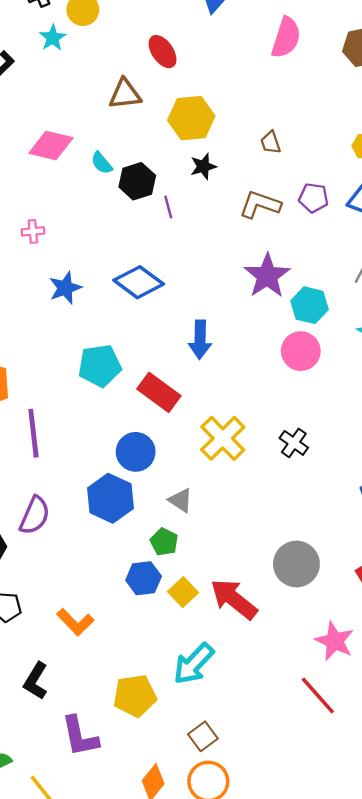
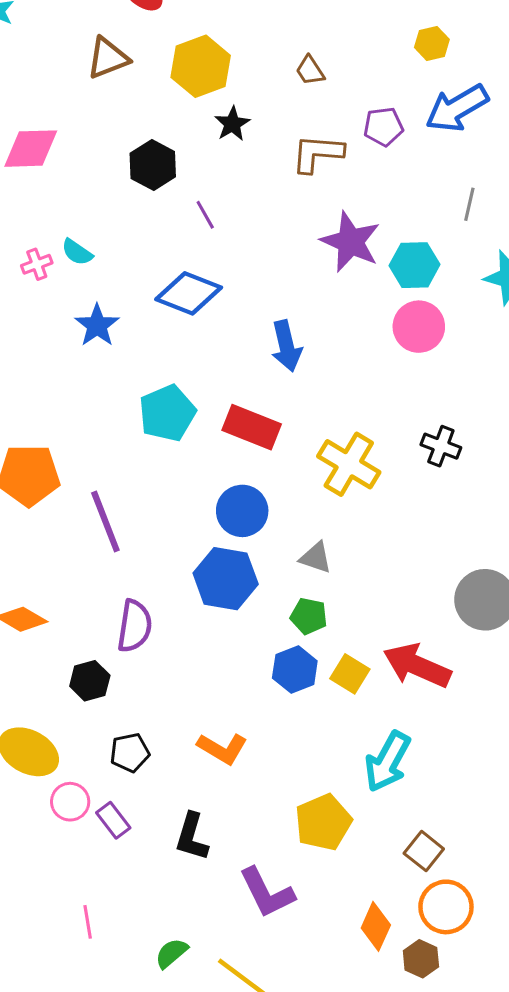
cyan semicircle: (102, 163) -> (77, 252), moved
purple line: (168, 207) -> (205, 215), moved

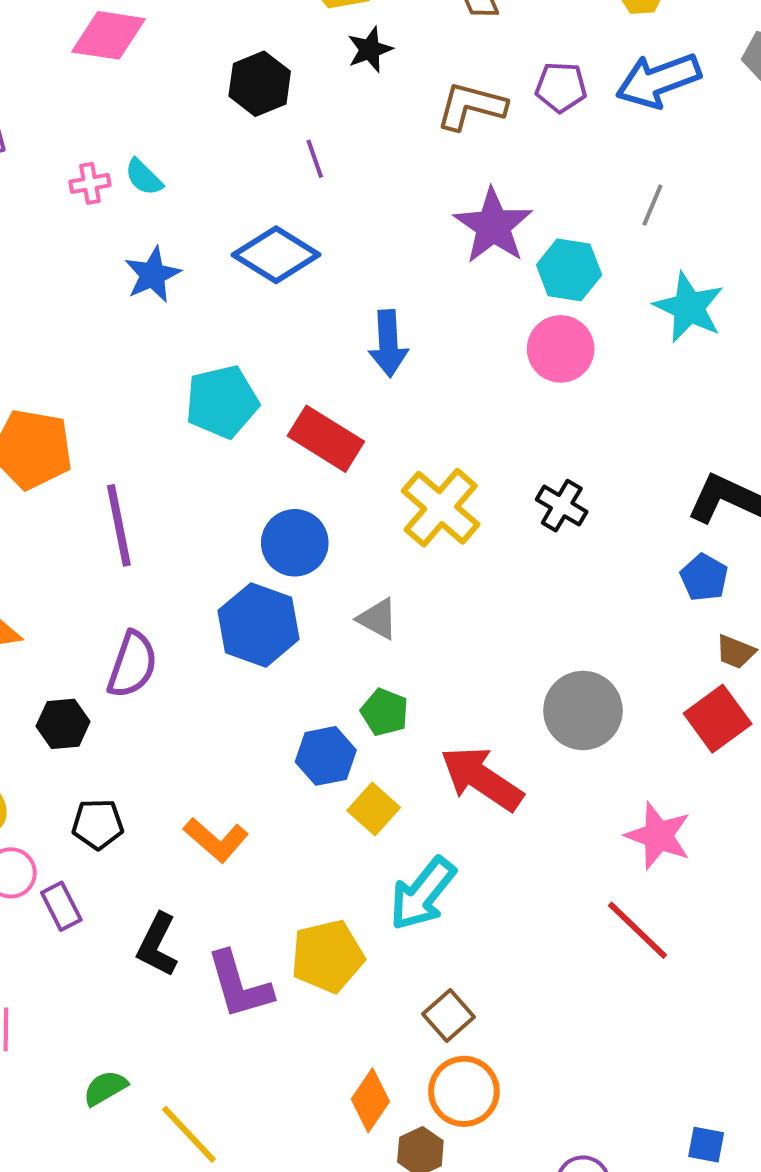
green pentagon: (309, 616) -> (385, 712), moved
yellow square: (350, 674) -> (374, 809), moved
purple L-shape: (267, 893) -> (239, 985), moved

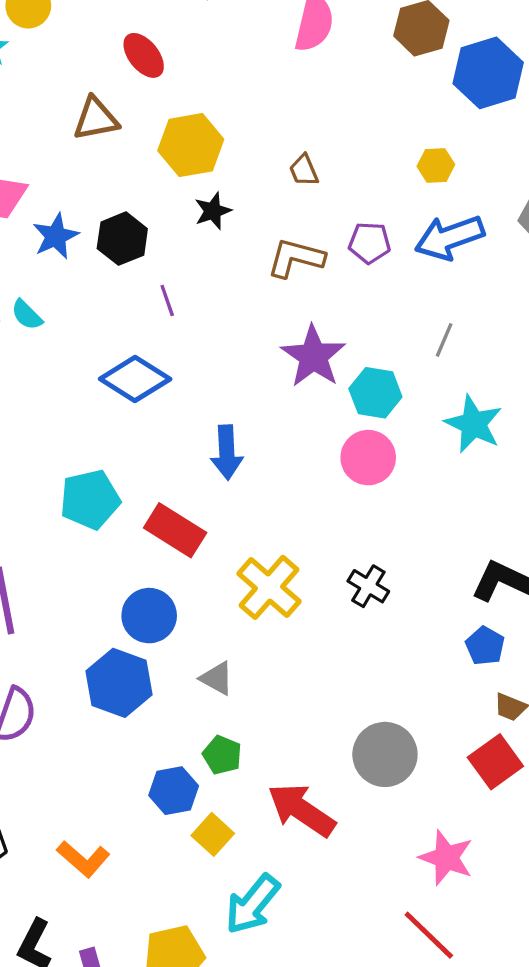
blue star: (153, 275) -> (56, 236), moved

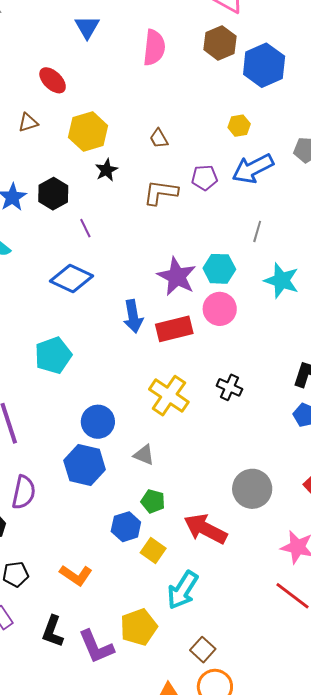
brown triangle: (96, 119) -> (28, 123), size x0.7
purple star: (313, 356) -> (177, 276), moved
red rectangle: (175, 530) -> (174, 329), moved, turned -39

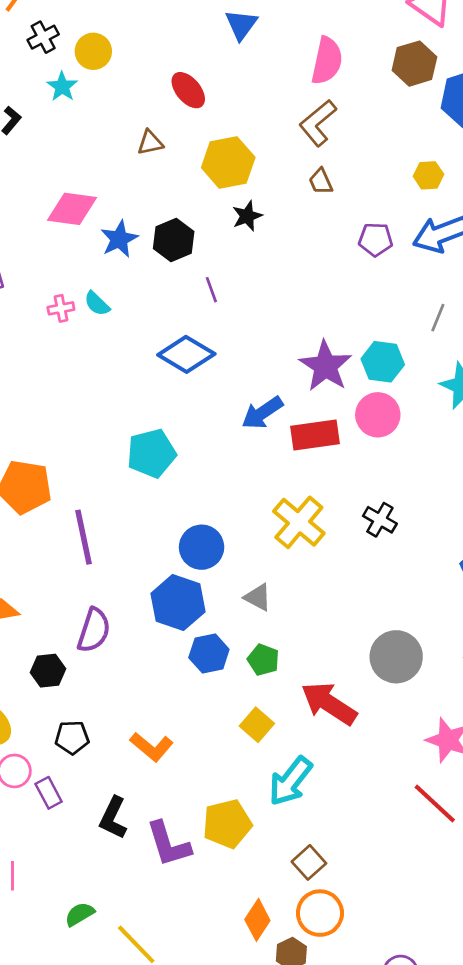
brown L-shape: (161, 193) -> (318, 123), moved, turned -54
blue arrow: (133, 316) -> (262, 413), turned 60
blue hexagon: (126, 527) -> (209, 654), moved

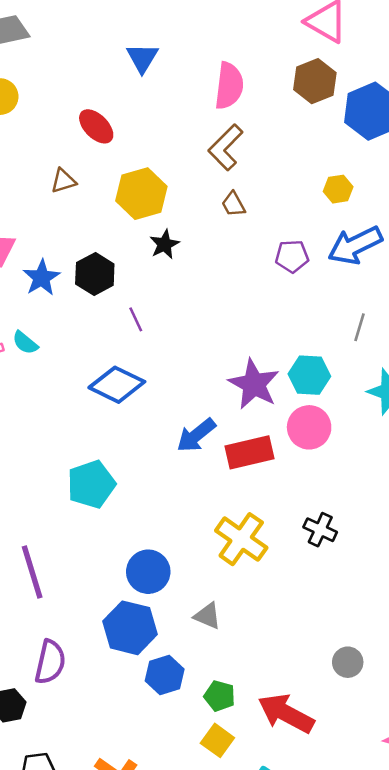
gray circle: (396, 657) -> (348, 662), size x0.6
green pentagon: (263, 660) -> (220, 696), moved

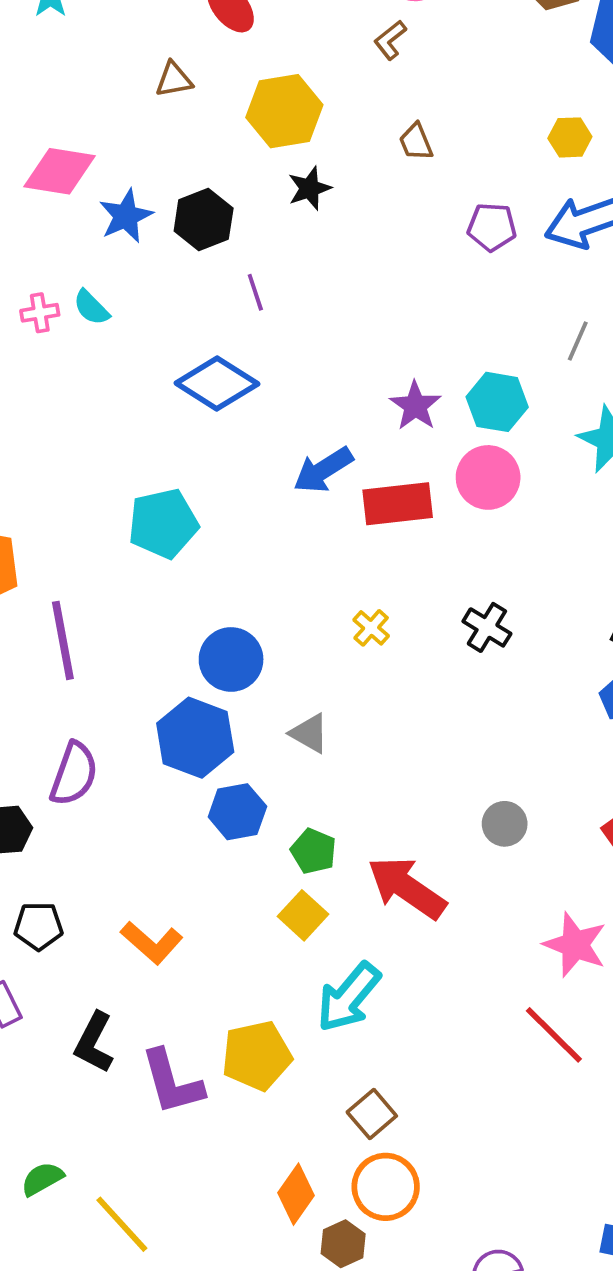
brown L-shape: (226, 147) -> (390, 40), moved, size x0.6
purple star: (254, 384) -> (415, 406), size x0.7
yellow cross: (241, 539) -> (371, 628), size x0.5

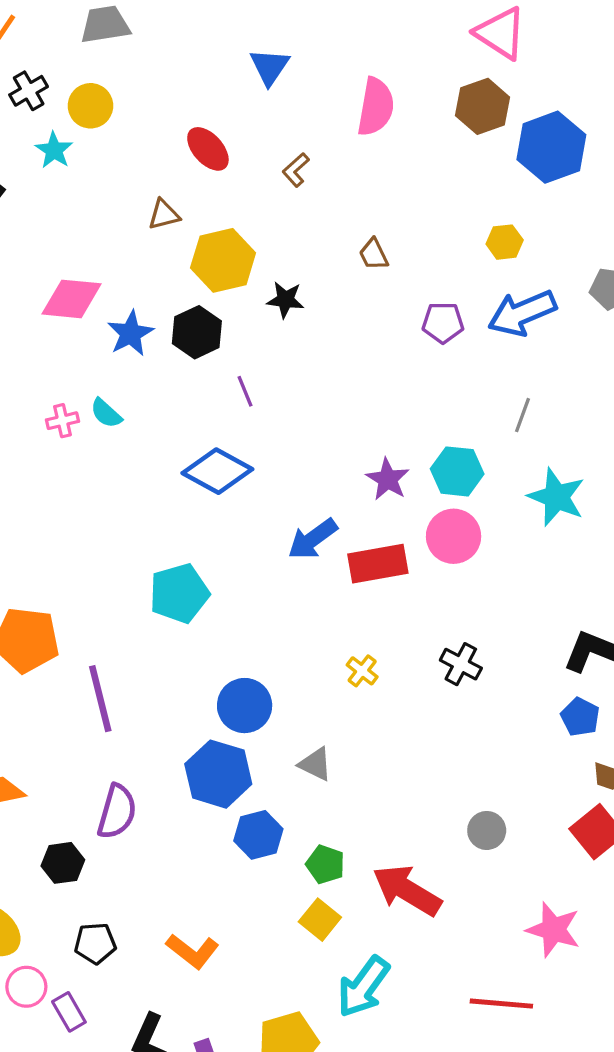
brown L-shape: (390, 40) -> (296, 170), moved
yellow hexagon: (284, 111) -> (223, 260), moved
black star: (309, 188) -> (285, 300), turned 30
red line: (554, 1035) -> (501, 1004), moved, turned -36

